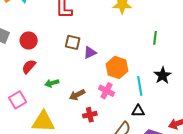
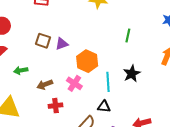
brown square: (73, 42) -> (43, 41), moved

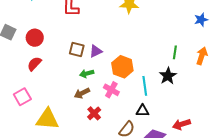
green line: (128, 35) -> (175, 52), moved
green arrow: (21, 70) -> (87, 74), moved
red cross: (55, 106) -> (94, 113), turned -32

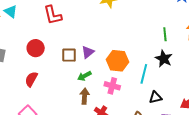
red circle: (35, 38) -> (36, 48), moved
cyan line: (145, 86) -> (144, 74), turned 36
brown arrow: (82, 93) -> (85, 96), turned 133
black triangle: (143, 111) -> (156, 97), moved

